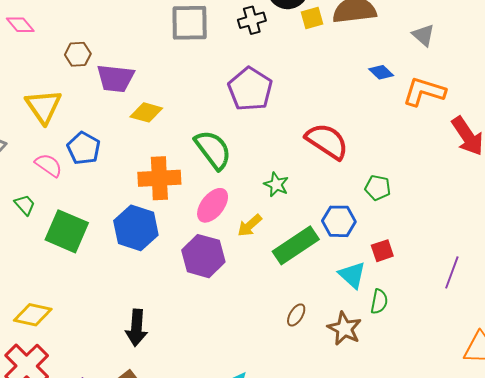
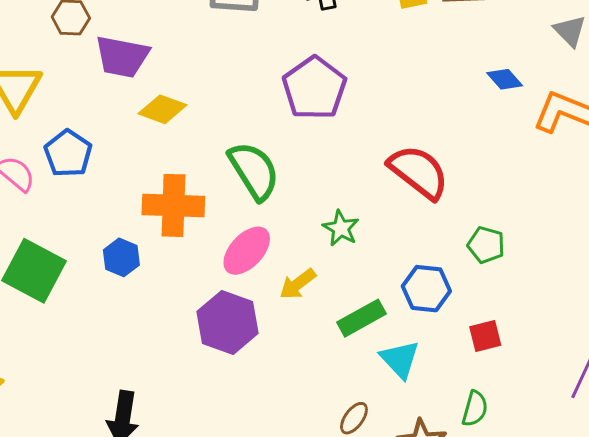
blue hexagon: (136, 228) -> (121, 257), moved, size x0.6
green rectangle: (296, 245) -> (362, 318), size x0.7
cyan triangle: (352, 275) -> (400, 359), moved

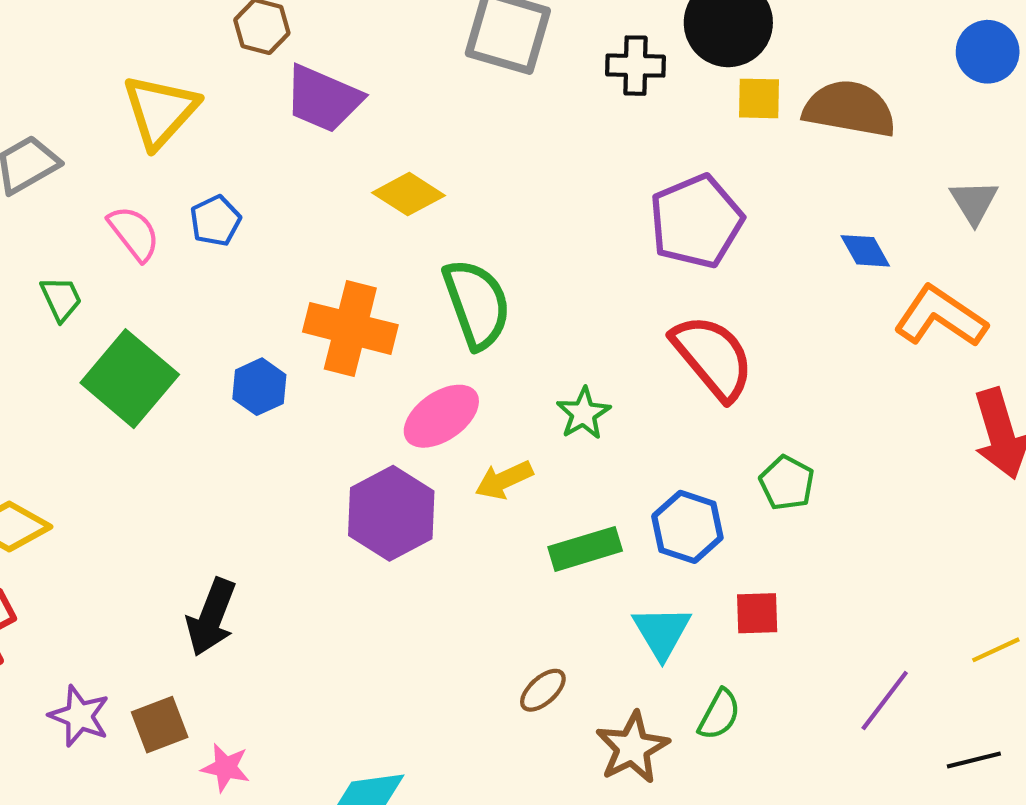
purple pentagon: (314, 88) -> (696, 221), moved
yellow diamond: (162, 109) -> (409, 194), moved
blue pentagon: (68, 153) -> (215, 221), size x0.7
cyan triangle: (400, 359) -> (662, 632), moved

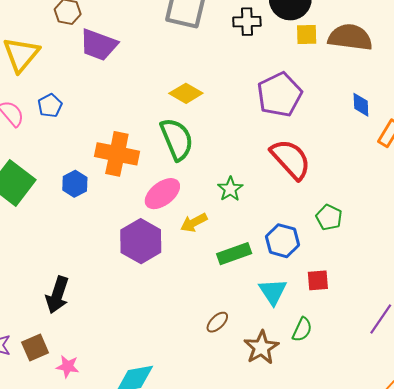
yellow diamond: (409, 194) -> (186, 93), moved
blue diamond: (865, 251) -> (361, 105), turned 30

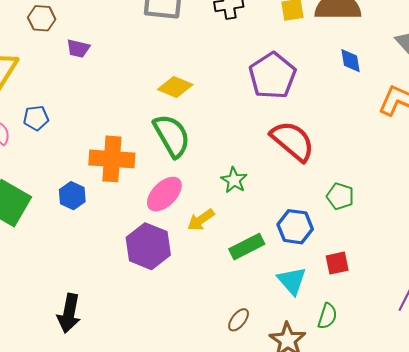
purple trapezoid: (99, 45) -> (78, 48), size x0.6
blue diamond: (361, 105) -> (350, 61), moved
blue pentagon: (50, 106) -> (36, 118), turned 30

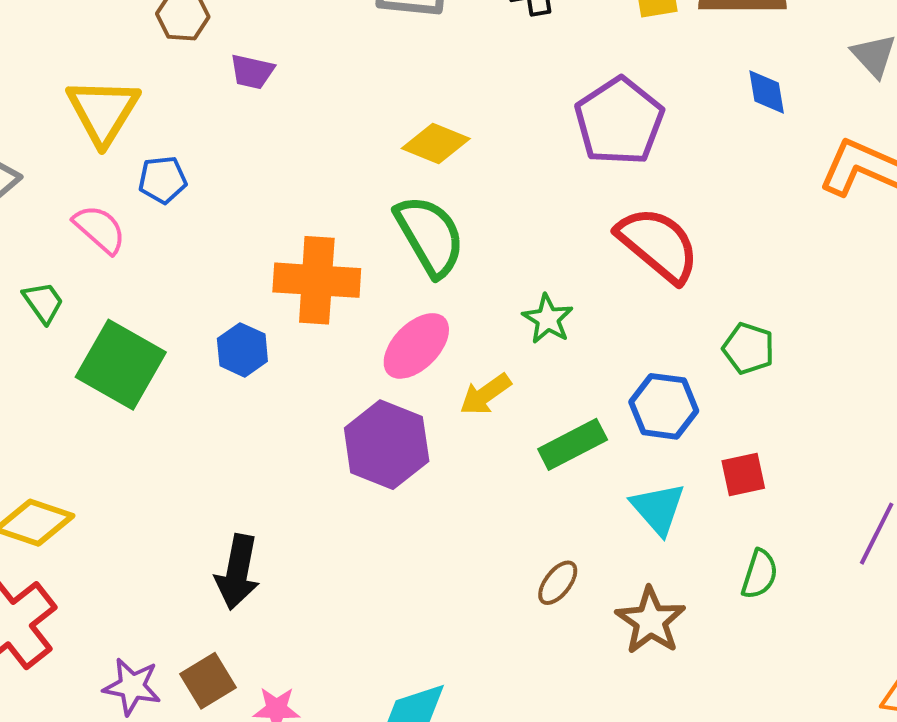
blue pentagon: (36, 118) -> (163, 180), moved
green semicircle: (327, 316) -> (760, 574), moved

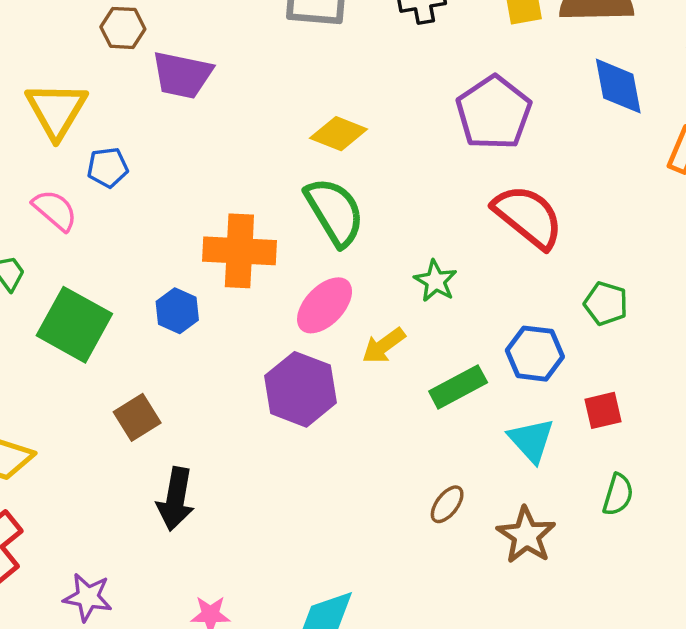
purple trapezoid: (252, 72) -> (182, 75), size x1.6
blue diamond: (767, 92) -> (618, 86), size x1.5
brown square: (208, 681) -> (137, 417), moved

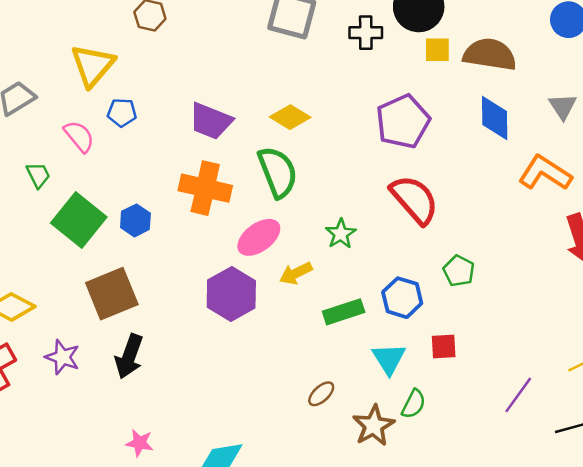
purple trapezoid: (182, 75) -> (211, 121), moved
blue hexagon: (177, 311) -> (135, 220), moved
brown square: (137, 417) -> (112, 294), size x1.6
green semicircle: (618, 495) -> (414, 404), moved
purple star: (88, 597) -> (62, 357), moved

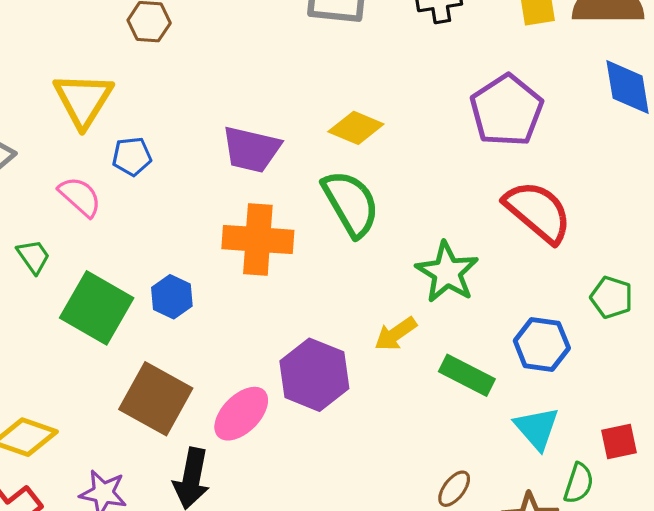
green star: (341, 234) -> (447, 272), size x1.5
pink ellipse: (259, 237) -> (241, 414), moved
brown square: (112, 294) -> (156, 399), turned -30
green rectangle: (344, 312) -> (467, 375), turned 54
red square: (444, 346) -> (619, 442), moved

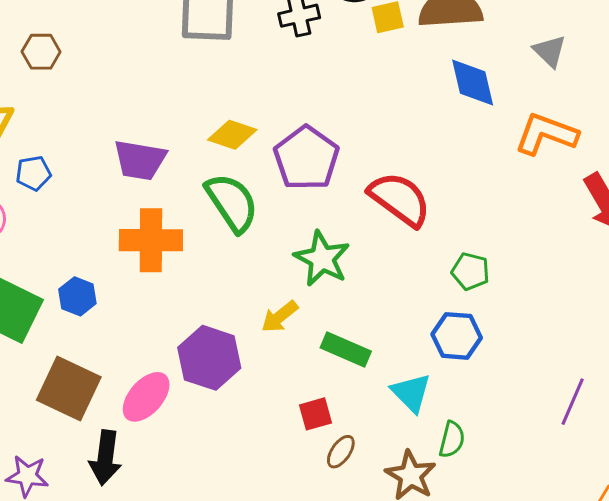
purple pentagon: (507, 111) -> (306, 158), moved
blue hexagon: (542, 344) -> (457, 336), moved
red square: (619, 442) -> (316, 414), moved

